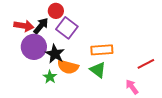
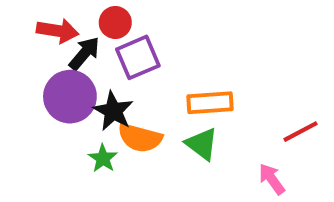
red arrow: (24, 26) -> (58, 31), moved
purple square: (67, 28) -> (138, 57), turned 30

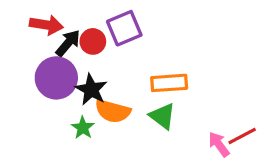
red circle: (115, 22) -> (93, 41), moved
purple square: (138, 57) -> (124, 28), moved
red line: (301, 132) -> (242, 136), moved

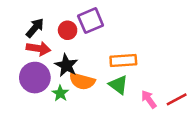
red arrow: (46, 25) -> (38, 48), moved
black arrow: (68, 43) -> (35, 28), moved
purple circle: (56, 78) -> (35, 78), moved
pink arrow: (219, 144) -> (149, 99), moved

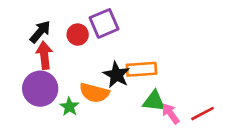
red arrow: (38, 48) -> (44, 55), turned -105
black star: (66, 65) -> (116, 75), moved
green triangle: (118, 85) -> (154, 101), moved, turned -30

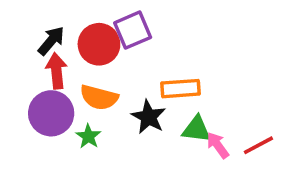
red circle: (78, 35) -> (99, 44), size x1.5
black star: (116, 75) -> (149, 117), moved
orange semicircle: (94, 93) -> (99, 97), moved

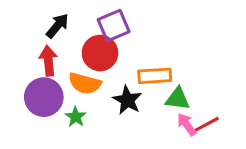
black arrow: (51, 41) -> (57, 26), moved
red circle: (99, 44) -> (100, 53), moved
green triangle: (196, 129) -> (178, 99), moved
red line: (258, 145) -> (206, 124), moved

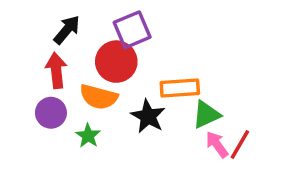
purple circle: (44, 97) -> (51, 113), size x0.7
green triangle: (178, 99) -> (206, 115), turned -32
red line: (206, 124) -> (240, 145), turned -32

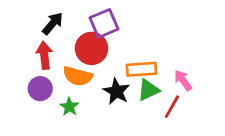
green triangle: (206, 115) -> (148, 90), moved
pink arrow: (217, 145) -> (183, 80), moved
red line: (240, 145) -> (172, 107), moved

